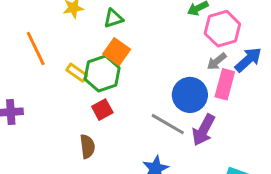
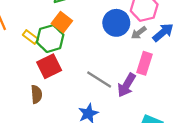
pink rectangle: (225, 84) -> (144, 63), moved
blue circle: (190, 95) -> (116, 23), moved
red square: (102, 110) -> (49, 66), size x1.5

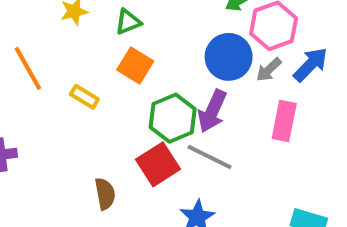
green hexagon: (50, 39) -> (173, 118), moved
red square: (49, 66) -> (158, 164), moved
purple arrow: (126, 85) -> (212, 111), moved

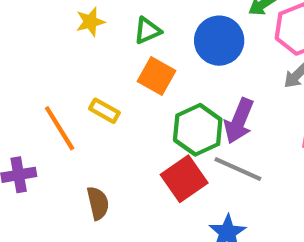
blue circle: (229, 57) -> (219, 41), moved
orange line: (28, 68) -> (60, 128), moved
brown semicircle: (105, 194) -> (98, 203), moved

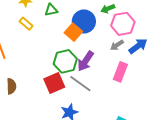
orange square: (157, 76) -> (73, 32), moved
yellow rectangle: (104, 111) -> (26, 24), moved

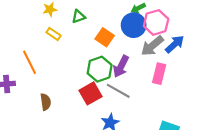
blue circle: (84, 21) -> (134, 25), moved
gray arrow: (117, 45) -> (152, 46), size x1.6

